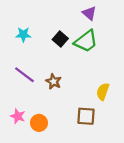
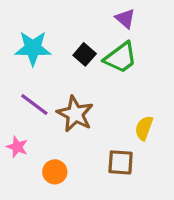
cyan star: (23, 34) -> (33, 48), size x1.6
brown star: (54, 81) -> (75, 114), size x1.6
pink star: (18, 116) -> (17, 147), moved

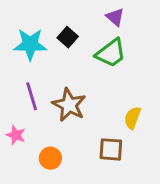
black square: (85, 54) -> (68, 37), moved
purple line: (34, 105) -> (32, 96), turned 36

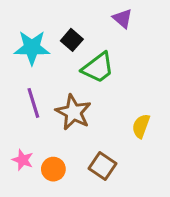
green trapezoid: (111, 53) -> (98, 68), moved
pink star: (16, 135) -> (23, 160), moved
brown square: (111, 149) -> (103, 166), moved, turned 30

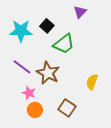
purple triangle: (123, 18) -> (80, 12), turned 32
purple line: (33, 103) -> (22, 67), turned -36
pink star: (23, 160) -> (29, 93), moved

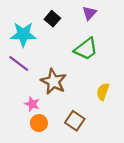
black square: (47, 26) -> (52, 19), moved
green trapezoid: (64, 44) -> (86, 49), moved
purple line: (22, 67) -> (19, 64), moved

